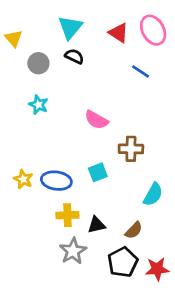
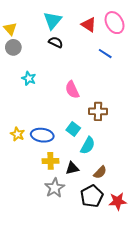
gray circle: (38, 63) -> (13, 47), moved
pink semicircle: (96, 120) -> (72, 90), turned 36
cyan square: (98, 172) -> (73, 129), turned -32
cyan semicircle: (153, 194) -> (88, 145), moved

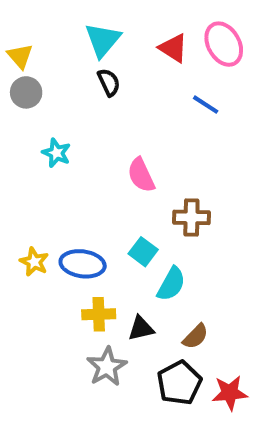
black semicircle: (56, 42) -> (109, 82), turned 40

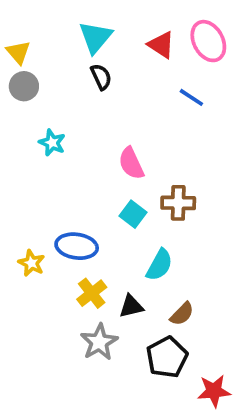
cyan square: (143, 252) -> (133, 214), moved
yellow star: (34, 262) -> (31, 263), moved
yellow cross: (99, 314) -> (92, 293), turned -36
red star: (230, 393) -> (214, 391), moved

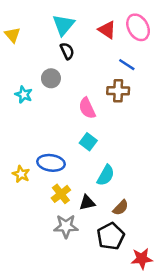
gray circle: (24, 86) -> (51, 78), moved
cyan star: (52, 143) -> (24, 94), moved
brown cross: (178, 203) -> (118, 91), moved
gray star: (99, 342) -> (66, 226), turned 30

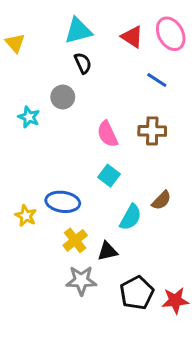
cyan triangle: (63, 25) -> (78, 31), turned 35
brown cross: (118, 91) -> (152, 131), moved
brown semicircle: (121, 208) -> (161, 200), moved
red star: (142, 259) -> (175, 301), moved

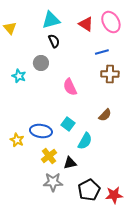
blue line: (157, 80) -> (102, 52), turned -48
brown cross: (152, 131) -> (110, 74), moved
cyan square: (109, 176) -> (68, 124), moved
brown semicircle: (161, 200) -> (105, 115), moved

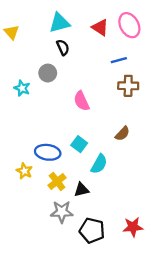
yellow star: (17, 140) -> (24, 171), moved
black pentagon: (89, 190) -> (92, 230), moved, turned -30

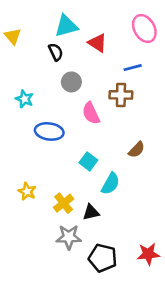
red triangle: (100, 28) -> (97, 43), moved
black semicircle: (63, 47) -> (56, 52), moved
gray circle: (48, 73) -> (71, 82), moved
brown cross: (128, 86) -> (121, 95), moved
blue ellipse: (48, 152) -> (49, 131), moved

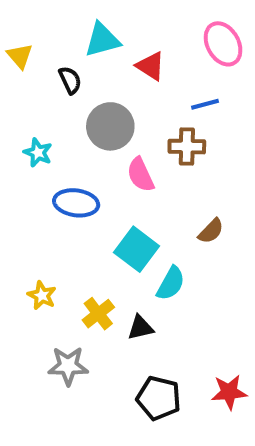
black semicircle: (56, 52) -> (70, 80), moved
gray circle: (71, 82) -> (110, 126), size x1.5
cyan square: (88, 161) -> (136, 249), size x1.5
gray star: (69, 237) -> (68, 366), moved

